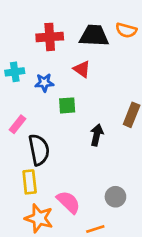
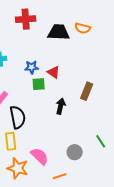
red cross: (50, 37) -> (26, 19), moved
red triangle: (82, 69) -> (54, 72), moved
blue star: (44, 83) -> (32, 67), moved

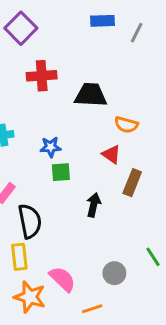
orange semicircle: (83, 28) -> (126, 125), moved
red triangle: (54, 72) -> (111, 154), moved

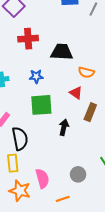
blue star: (51, 147) -> (36, 76), moved
green square: (61, 172) -> (41, 105), size x1.6
pink semicircle: (62, 279) -> (42, 178), turned 30

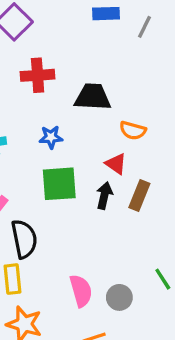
black arrow: (64, 127) -> (104, 196), moved
pink semicircle: (42, 178) -> (81, 291), moved

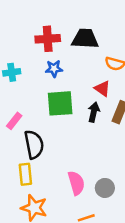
red cross: (38, 75) -> (48, 39), moved

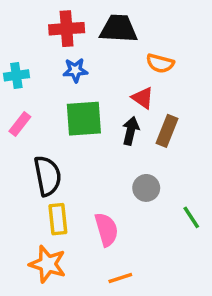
pink rectangle: (14, 121) -> (20, 124), moved
yellow rectangle: (25, 174) -> (58, 219), moved
gray circle: (105, 188) -> (146, 188), moved

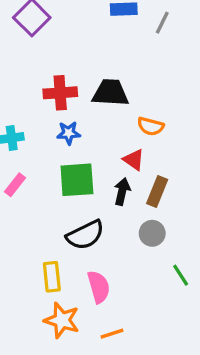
black semicircle: (48, 176) -> (85, 235), moved, turned 75
gray circle: (146, 188) -> (152, 233), moved
orange star: (48, 264) -> (62, 320), moved

